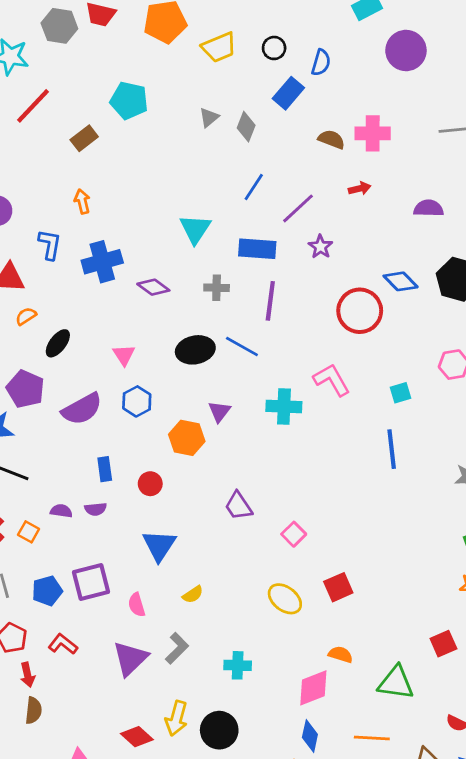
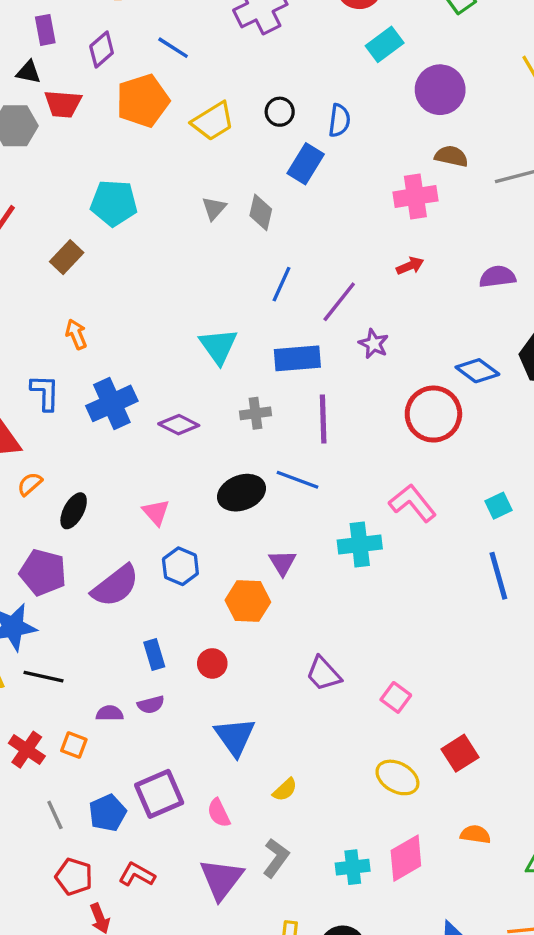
brown semicircle: (332, 139) -> (451, 156), moved
pink diamond: (313, 688) -> (406, 858), moved

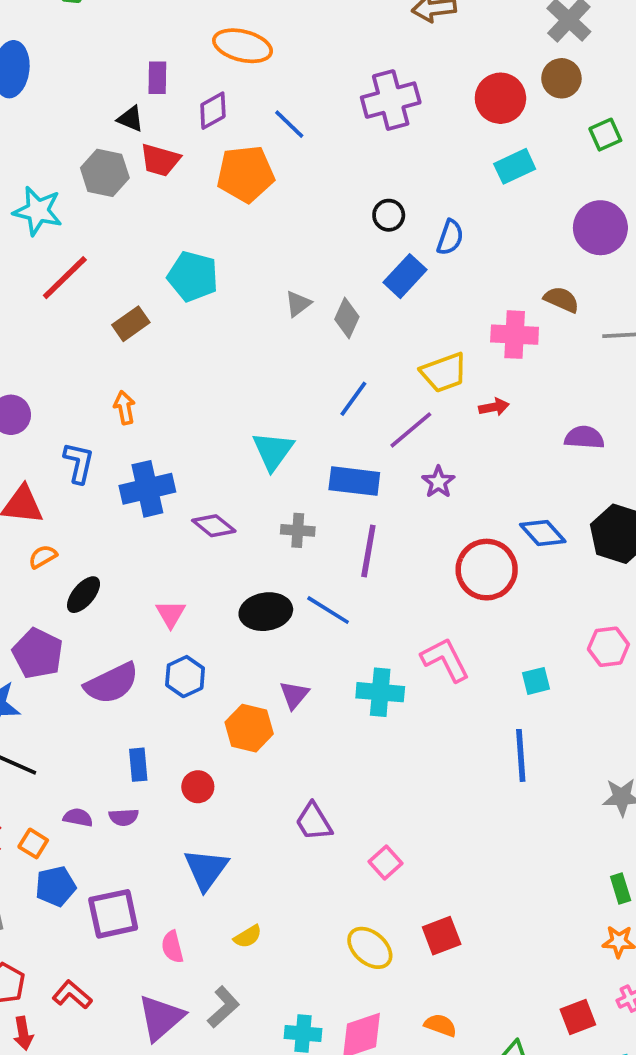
purple circle: (440, 90) -> (600, 228), moved
yellow trapezoid: (213, 121) -> (444, 372), moved
blue pentagon: (108, 813) -> (56, 886), moved

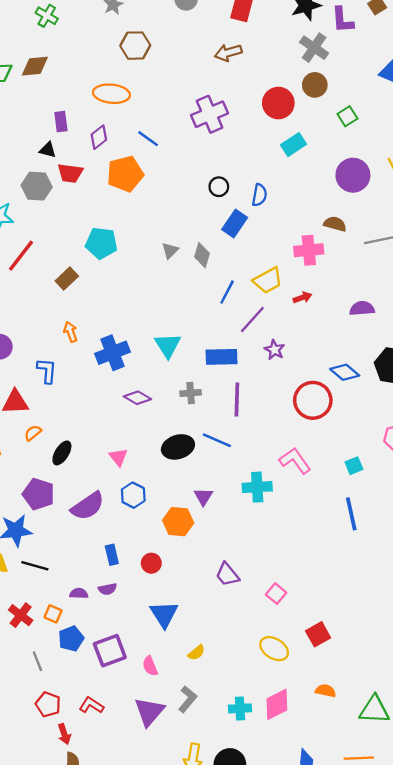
blue line: (353, 399) -> (227, 292), moved
blue cross: (147, 489) -> (113, 353), moved

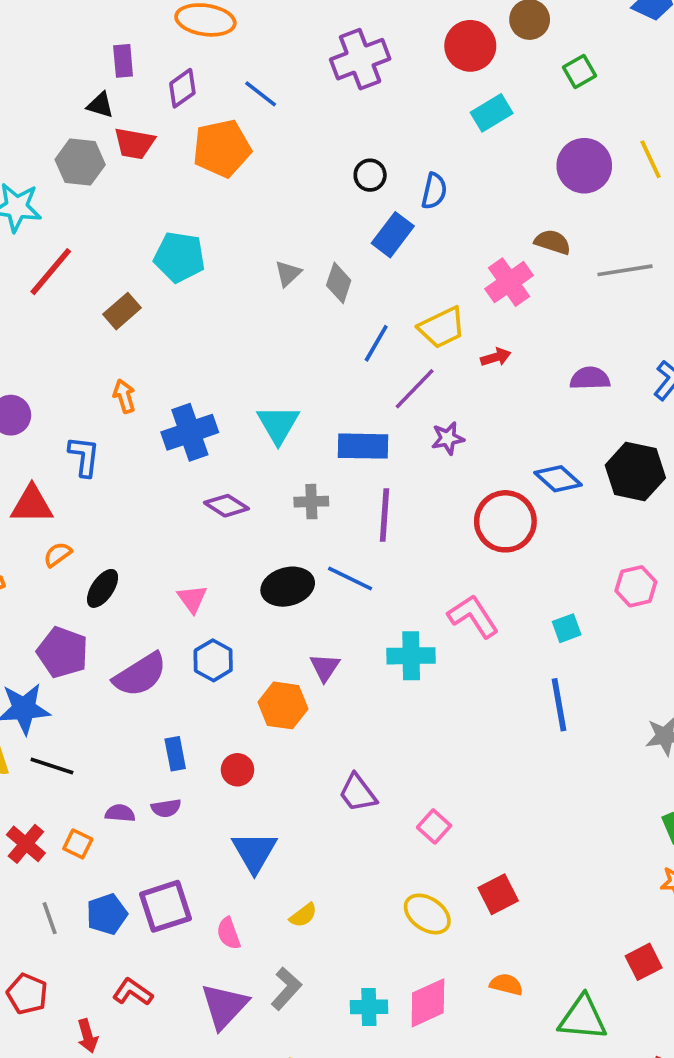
pink cross: (309, 250) -> (509, 282), turned -32
purple star: (274, 350) -> (448, 438), turned 30
blue pentagon: (71, 639) -> (107, 914), moved
red pentagon: (48, 704) -> (27, 994), moved

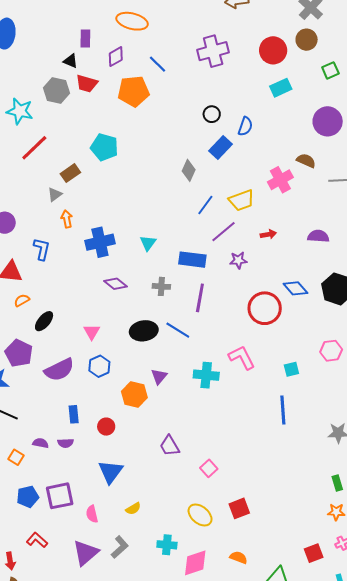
gray triangle: (288, 273) -> (55, 194), moved
red arrow: (496, 357) -> (268, 234), moved
cyan triangle: (278, 424) -> (148, 243), size x0.7
cyan cross: (369, 1007) -> (167, 545), moved

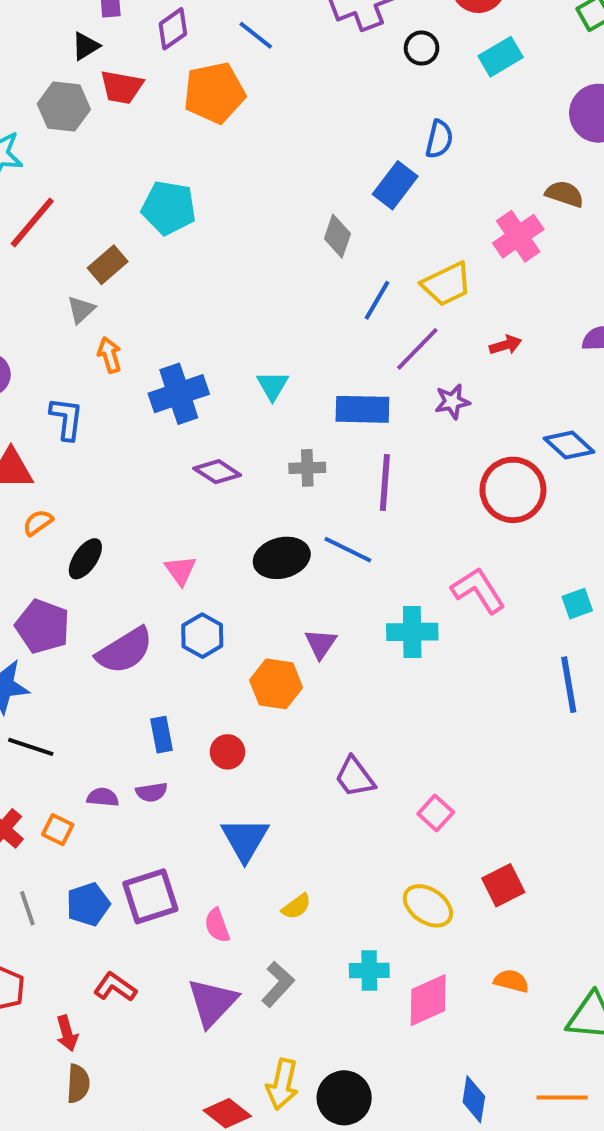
black triangle: (71, 61) -> (86, 46), turned -49
black circle: (212, 114) -> (422, 48), moved

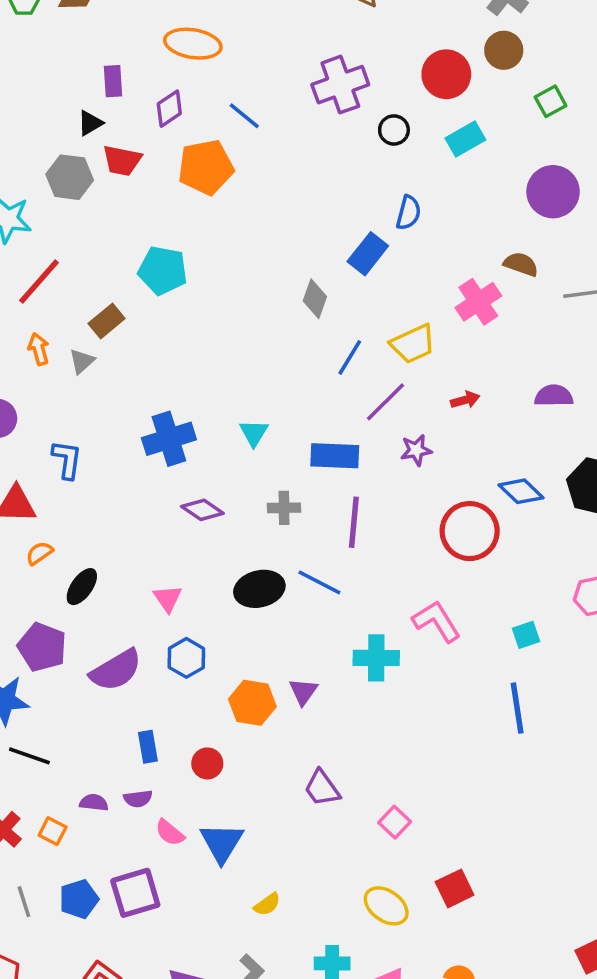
orange arrow: (109, 355) -> (39, 349), moved
purple triangle: (321, 644) -> (303, 691), moved
pink semicircle: (217, 925) -> (170, 833), moved, turned -32

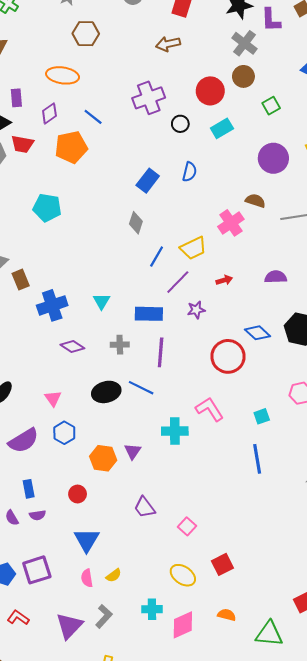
blue rectangle: (368, 254) -> (148, 181), moved
brown rectangle: (107, 321) -> (21, 280), moved, turned -72
blue rectangle: (148, 747) -> (29, 489), moved
purple semicircle: (94, 803) -> (12, 518), turned -126
pink semicircle: (170, 833) -> (87, 578), moved, turned 42

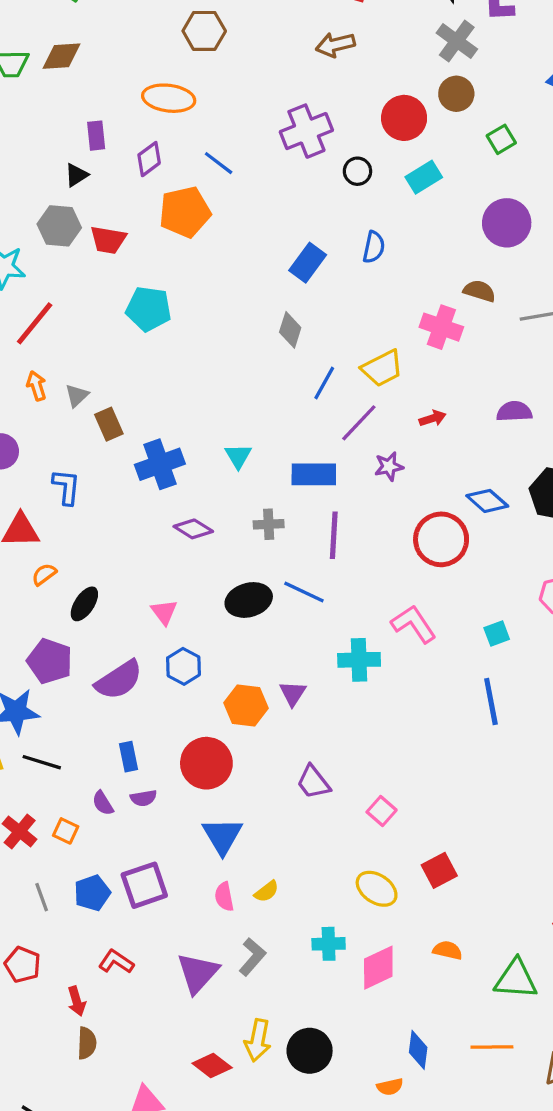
red trapezoid: (22, 144) -> (108, 240), moved
pink cross: (231, 223) -> (441, 327), turned -35
red circle: (78, 494) -> (206, 763), size x1.8

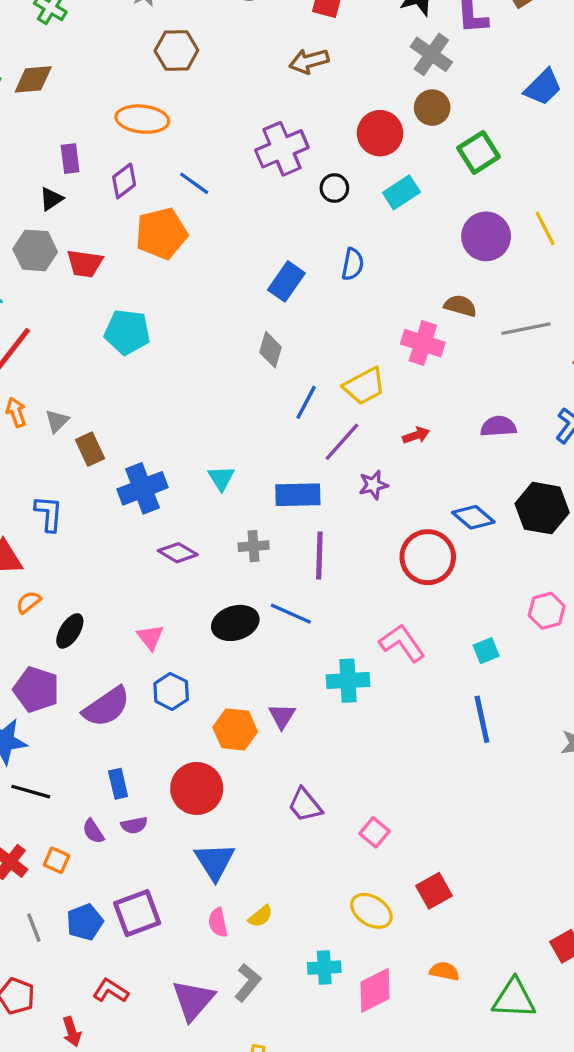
green square: (501, 139) -> (479, 152), size x1.4

